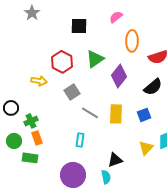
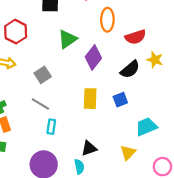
red hexagon: (62, 62) -> (16, 32), moved
gray line: (90, 113) -> (40, 104), moved
yellow triangle: (146, 148) -> (128, 153), moved

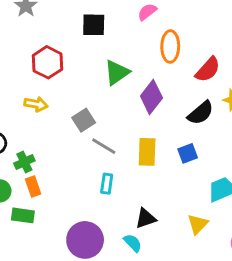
red semicircle: (135, 37) -> (208, 70), turned -30
gray line: (40, 104) -> (104, 146), moved
cyan rectangle: (51, 127) -> (107, 184), moved
cyan semicircle: (79, 167) -> (133, 243), turned -32

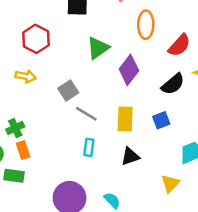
black triangle: (146, 218) -> (130, 156), moved

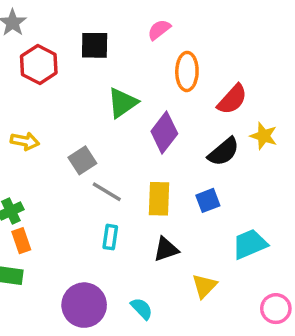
red hexagon: (36, 39) -> (39, 65), moved
yellow triangle: (170, 184) -> (204, 286), moved

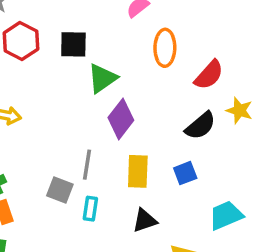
black square: (95, 45) -> (73, 44), moved
purple diamond: (164, 132) -> (121, 119), moved
gray square: (82, 160) -> (60, 190), moved, turned -36
gray line: (107, 192) -> (87, 165), turned 68

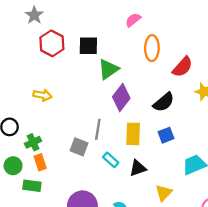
black semicircle: (200, 126) -> (164, 102), moved
cyan rectangle: (90, 209) -> (111, 160), moved, turned -56

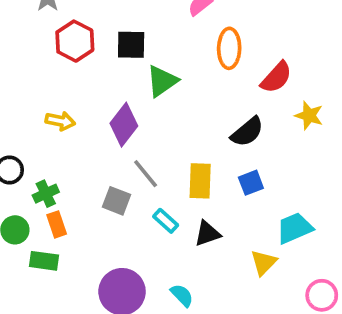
purple diamond: (121, 97) -> (124, 125), moved
gray line: (98, 129) -> (146, 174), turned -48
yellow triangle: (164, 193) -> (264, 263), moved

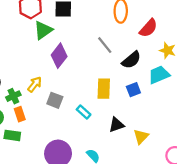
green triangle: (162, 81) -> (43, 30), moved
yellow arrow: (60, 121) -> (35, 84), moved, turned -63
gray line: (146, 174) -> (105, 45), moved
cyan trapezoid: (295, 228) -> (159, 75), moved
black triangle: (207, 234) -> (116, 125), moved

